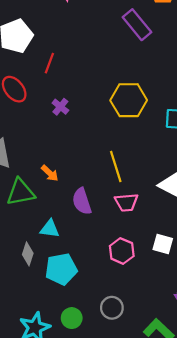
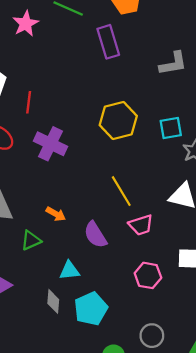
purple rectangle: (137, 25) -> (108, 42), turned 36
purple cross: (60, 107) -> (50, 144), size x1.8
green triangle: (21, 192) -> (31, 240), size x0.7

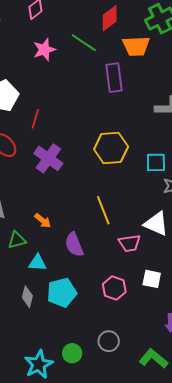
pink trapezoid: (141, 225) -> (130, 243), moved
cyan triangle: (69, 270) -> (37, 263), moved
cyan pentagon: (91, 309) -> (62, 293), moved

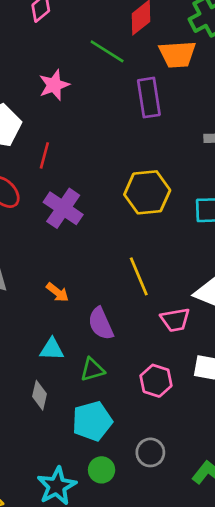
pink star: (44, 50) -> (54, 85), moved
green triangle: (17, 240) -> (92, 370), moved
cyan pentagon: (62, 293) -> (92, 421), moved

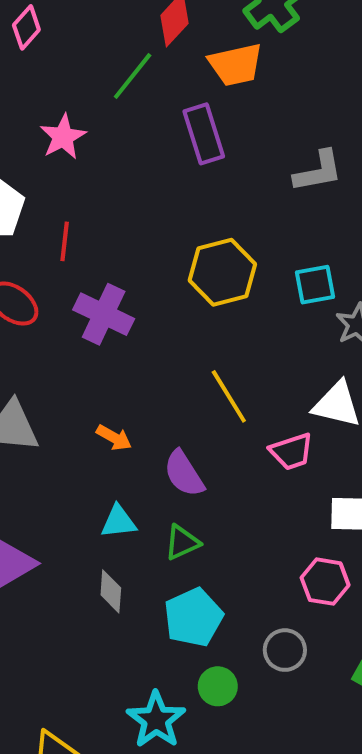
green line: (107, 51) -> (133, 76), turned -75
pink hexagon: (156, 381) -> (325, 582), moved

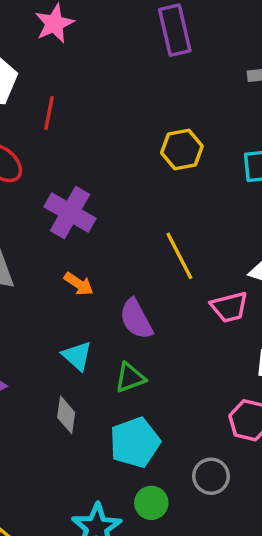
yellow hexagon: (222, 272) -> (182, 149), size x0.7
purple cross: (104, 314) -> (70, 213), moved
cyan triangle: (119, 522) -> (77, 356), turned 44

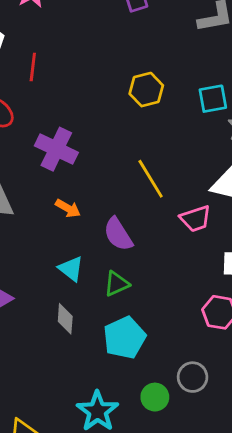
gray circle: (211, 476) -> (193, 377), moved
green circle: (151, 503) -> (155, 397), moved

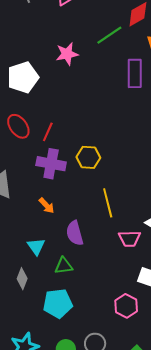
red line: (33, 67) -> (48, 132), moved
yellow hexagon: (146, 90) -> (88, 157), moved
purple cross: (56, 149) -> (51, 164), turned -32

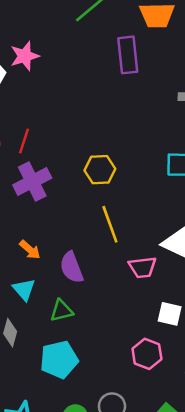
pink star: (67, 54) -> (25, 56), moved
yellow hexagon: (88, 157) -> (100, 170), moved
purple cross: (51, 164) -> (32, 182), turned -32
orange arrow: (47, 206) -> (30, 250), moved

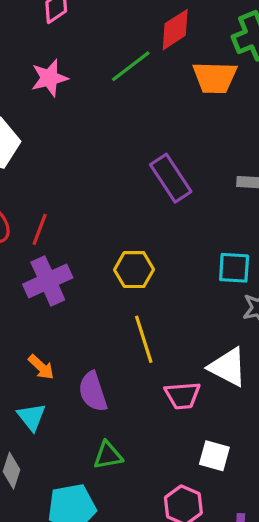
purple rectangle: (128, 55) -> (171, 178), moved, turned -30
pink star: (25, 56) -> (49, 78), moved
green triangle: (62, 311) -> (108, 455), moved

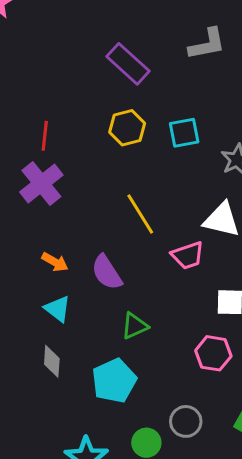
red line: (40, 229) -> (45, 136), moved
cyan square: (234, 268) -> (184, 133), moved
yellow hexagon: (134, 270) -> (127, 128), moved

